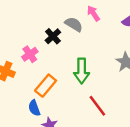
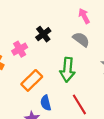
gray semicircle: (74, 24) -> (81, 39), moved
blue semicircle: (34, 108) -> (46, 103), moved

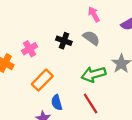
black cross: (43, 34) -> (64, 41), moved, turned -32
green arrow: (67, 70) -> (94, 74), moved, turned 70

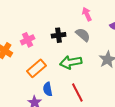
black cross: (64, 41) -> (59, 35), turned -32
green arrow: (94, 74) -> (71, 62), moved

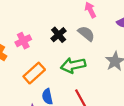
black cross: (59, 35) -> (59, 35), turned -32

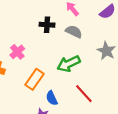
black cross: (59, 35) -> (47, 25), moved, turned -32

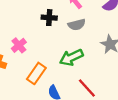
gray semicircle: (74, 32) -> (77, 25), turned 140

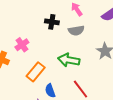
green arrow: (71, 57) -> (69, 60), turned 30

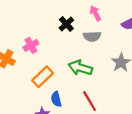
black cross: (52, 22) -> (66, 24), turned 32

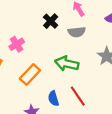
blue semicircle: (56, 99) -> (53, 98), moved

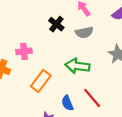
pink cross: (17, 44) -> (24, 51), turned 32

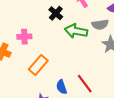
gray semicircle: (84, 32) -> (100, 25), moved
green arrow: (77, 66) -> (76, 31), moved

